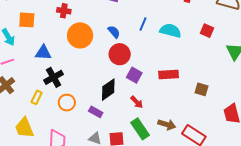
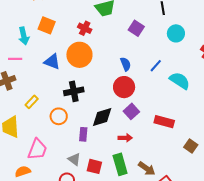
orange circle: (80, 35) -> (79, 55), moved
black cross: (54, 77) -> (74, 91), moved
red arrow: (137, 102) -> (125, 138), turned -64
purple rectangle: (96, 112) -> (83, 134), turned 48

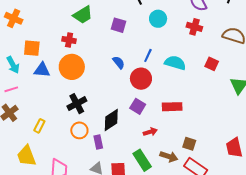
blue triangle: (52, 62) -> (42, 70), moved
red circle: (124, 87) -> (141, 79), moved
orange circle: (59, 116) -> (79, 130), moved
red arrow: (125, 138) -> (150, 132), moved
brown square: (191, 146) -> (189, 144), moved

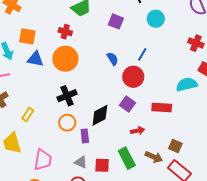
red cross: (194, 27) -> (196, 43), moved
cyan semicircle: (175, 63) -> (187, 84), moved, turned -35

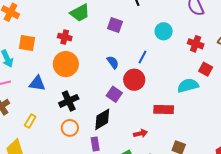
cyan circle: (156, 19) -> (164, 31), moved
blue triangle: (35, 59) -> (37, 83), moved
purple square: (127, 104) -> (114, 94), moved
purple rectangle: (85, 136) -> (95, 144), moved

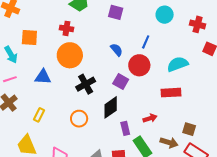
cyan semicircle: (188, 86) -> (178, 64), moved
black cross: (69, 101) -> (86, 84), moved
purple rectangle: (95, 144) -> (125, 128), moved

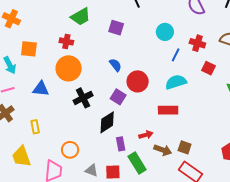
blue line: (146, 42) -> (176, 55), moved
yellow rectangle: (39, 115) -> (35, 127), turned -40
orange circle: (79, 119) -> (70, 150), moved
brown arrow: (169, 143) -> (163, 150), moved

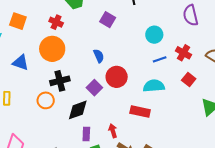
blue line: (176, 55) -> (160, 59), turned 32
red arrow: (146, 135) -> (113, 131), turned -104
orange circle: (70, 150) -> (46, 100), moved

